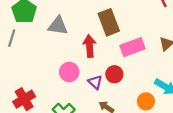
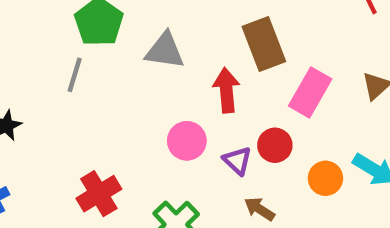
pink rectangle: (132, 47) -> (310, 92), turned -40
orange circle: (146, 101) -> (325, 178), moved

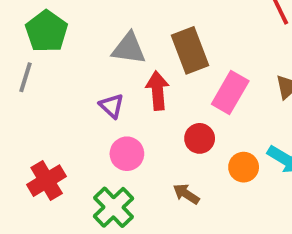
gray triangle: (165, 51) -> (129, 49), moved
pink circle: (187, 141) -> (127, 154), moved
purple triangle: (237, 161) -> (112, 106), moved

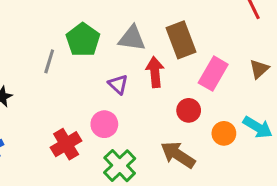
green pentagon: (47, 31) -> (83, 40), moved
pink circle: (127, 154) -> (104, 124), moved
brown arrow: (186, 194) -> (178, 155), size x1.6

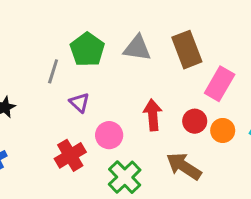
red arrow: (155, 72) -> (153, 115), moved
purple triangle: (118, 84) -> (80, 102), moved
orange circle: (224, 133) -> (223, 130), moved

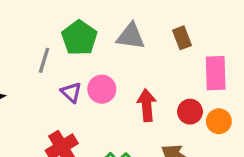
brown rectangle: (187, 50) -> (182, 38), size x0.6
pink rectangle: (220, 84) -> (216, 73), turned -32
pink circle: (109, 135) -> (102, 89), moved

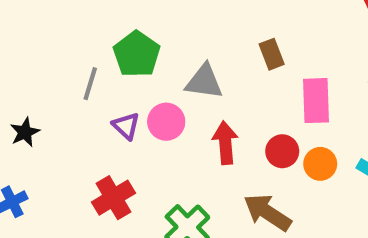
gray triangle: (131, 36) -> (204, 82), moved

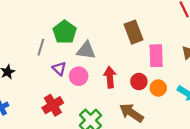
brown rectangle: (272, 54) -> (134, 32), size x1.5
gray triangle: (204, 82) -> (86, 50), moved
pink circle: (166, 122) -> (79, 76), moved

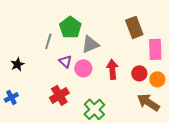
gray triangle: (86, 50) -> (90, 44), turned -30
brown arrow: (131, 113) -> (148, 102), moved

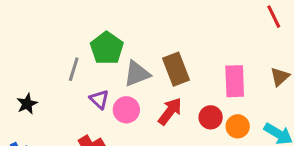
brown rectangle: (134, 27) -> (176, 69), moved
red arrow: (112, 69) -> (170, 111), turned 42

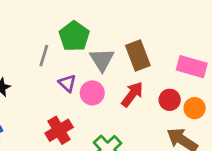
gray triangle: (137, 74) -> (102, 60), turned -40
pink rectangle: (235, 81) -> (192, 67), turned -72

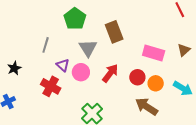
green pentagon: (74, 36) -> (75, 19), moved
brown rectangle: (138, 56) -> (114, 32), moved
red cross: (59, 130) -> (51, 86), moved, turned -30

